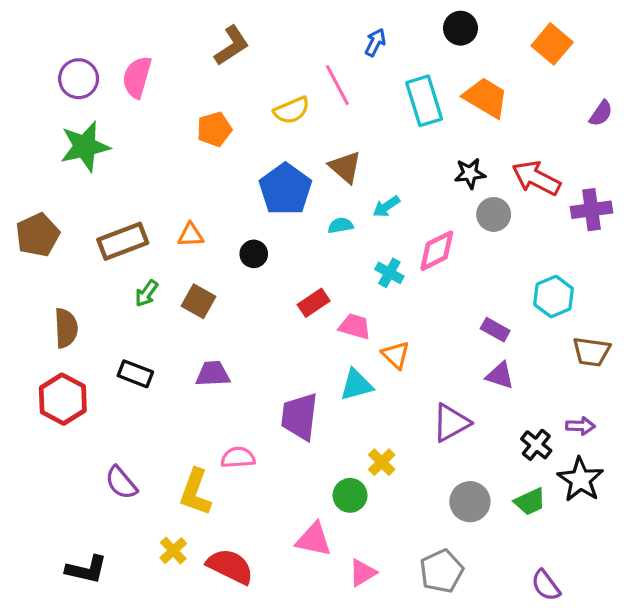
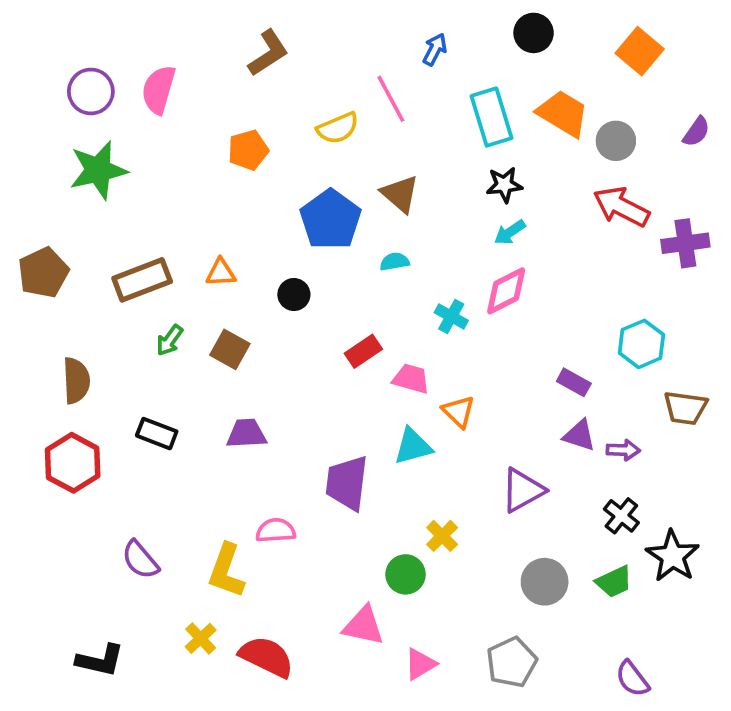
black star: (470, 173) -> (504, 185), moved
cyan arrow: (386, 207) -> (510, 232), moved
gray circle: (494, 214) -> (616, 141), moved
purple arrow: (580, 426) -> (623, 450), moved

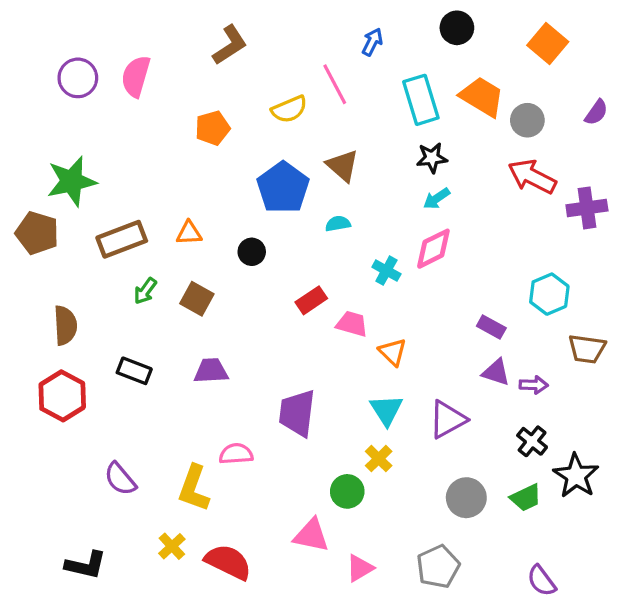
green star: (98, 170) -> (72, 181), moved
brown pentagon: (43, 273) -> (37, 233), turned -30
cyan triangle: (413, 446) -> (386, 410), moved, turned -48

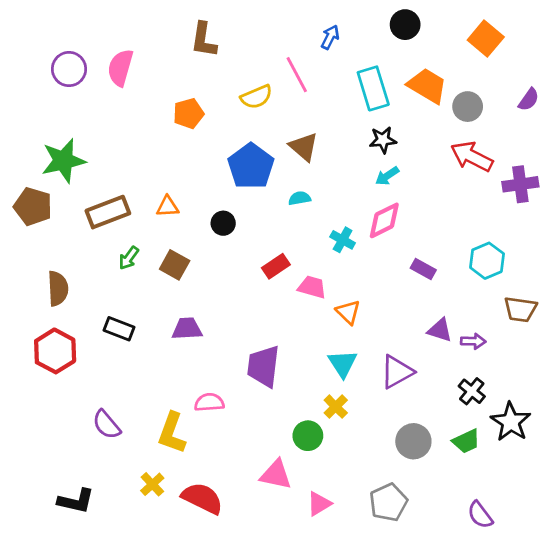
brown L-shape: (230, 45) -> (204, 40), turned 132
purple rectangle: (491, 327) -> (423, 269), moved

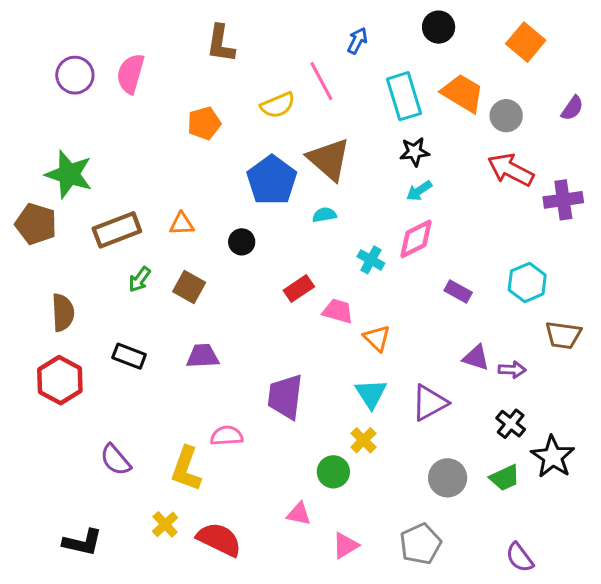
brown triangle: (304, 147) -> (329, 159), size x1.4
green star: (63, 161) -> (69, 174), turned 30
pink triangle: (276, 475) -> (299, 514), size x0.7

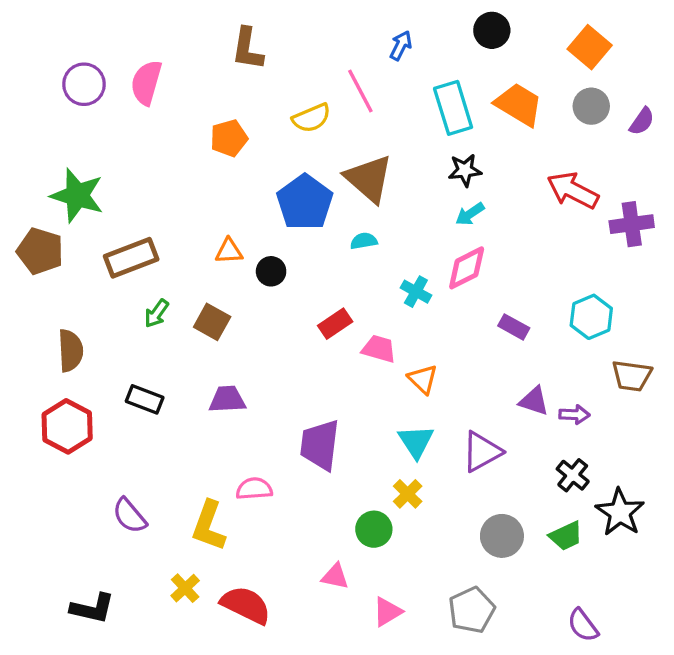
gray circle: (506, 116) -> (591, 106), moved
orange triangle: (182, 224) -> (229, 251), moved

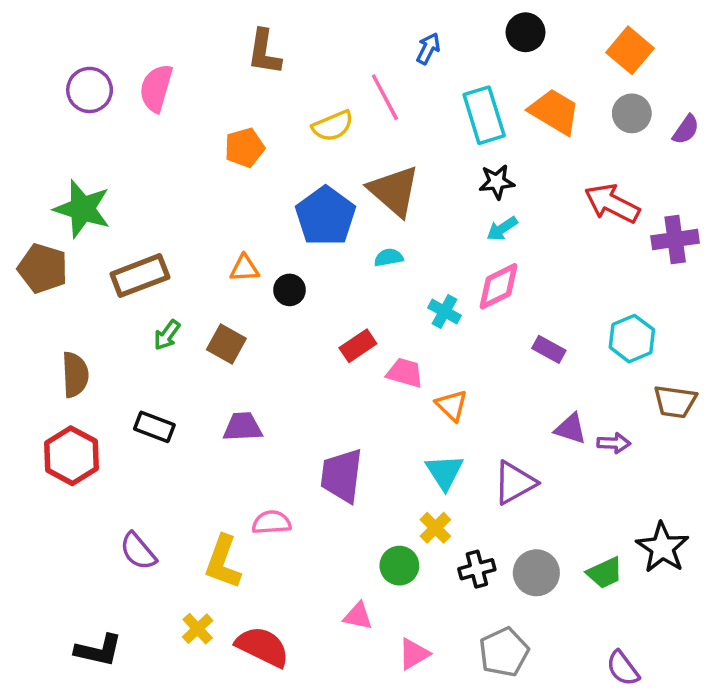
black cross: (573, 475) -> (477, 569), moved, turned 36

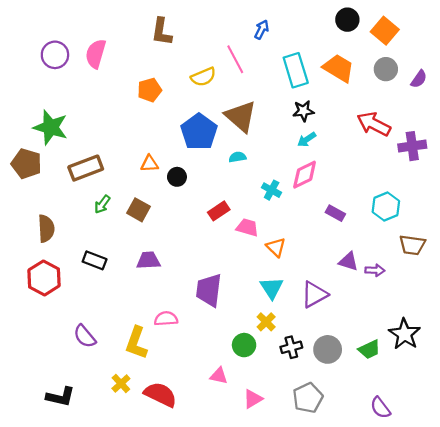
black circle: (526, 32) -> (347, 20), moved

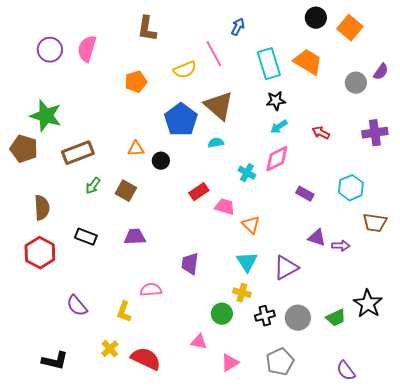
gray circle: (386, 69) -> (356, 83), moved
red arrow: (374, 124) -> (321, 133), moved, size x0.6
purple trapezoid: (209, 290) -> (190, 264), size x0.7
yellow cross: (266, 322) -> (242, 293), turned -30
yellow L-shape: (136, 343) -> (124, 312), size x0.7

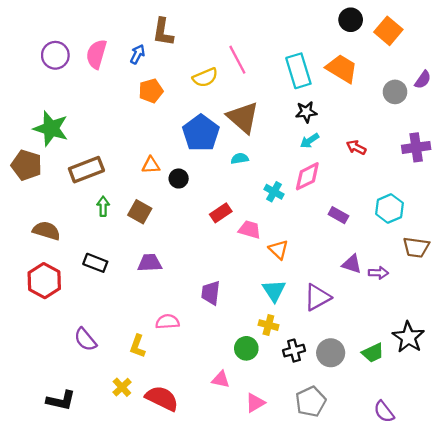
blue arrow: (238, 27) -> (137, 54), moved
green arrow: (93, 186) -> (103, 206), turned 144
brown semicircle: (42, 208) -> (46, 231), turned -70

